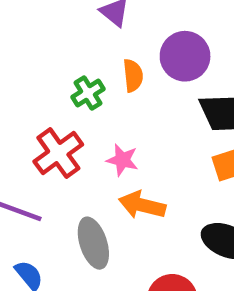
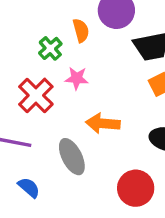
pink star: (122, 160) -> (77, 78), moved

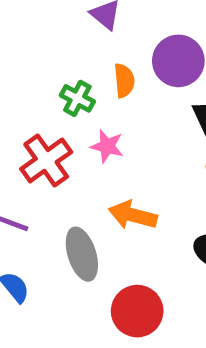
green cross: (50, 48) -> (77, 98), turned -30
red circle: (136, 188) -> (137, 311), moved

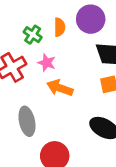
orange arrow: (133, 215) -> (60, 88), moved

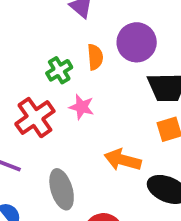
green cross: (33, 35) -> (59, 70), turned 30
orange arrow: (60, 88) -> (123, 160), moved

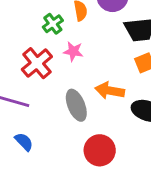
gray ellipse: (62, 189) -> (76, 105), moved

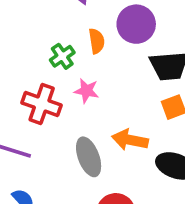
red cross: (37, 63) -> (42, 104), turned -32

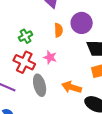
green cross: (62, 56) -> (26, 36), moved
gray ellipse: (89, 157) -> (40, 85), moved

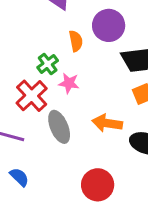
green cross: (26, 36) -> (48, 64), moved
red cross: (24, 62) -> (32, 96), turned 30

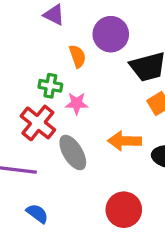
green cross: (48, 64) -> (50, 86), turned -35

